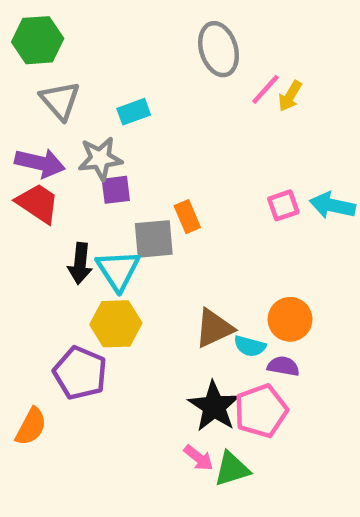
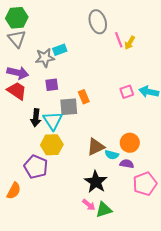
pink line: (265, 89) -> (119, 40), turned -63
gray triangle: (60, 100) -> (17, 39), moved
gray star: (100, 159) -> (45, 58), moved
pink pentagon: (261, 411) -> (145, 184), moved

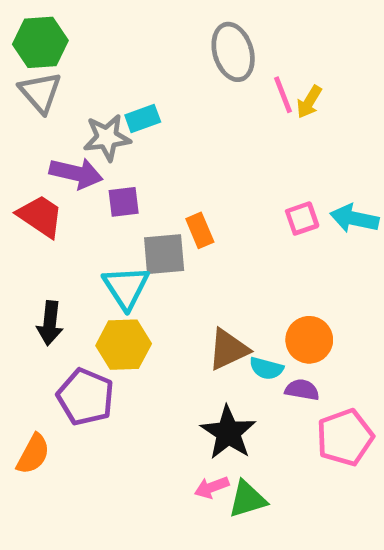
purple arrow: (18, 73) -> (76, 173), moved
black arrow: (36, 118) -> (50, 323), moved
pink arrow: (89, 205) -> (212, 487), turned 120

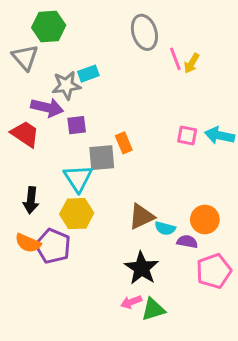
green hexagon: (40, 42) -> (49, 26), moved
pink square: (302, 218) -> (187, 135), turned 30
orange circle: (309, 340) -> (205, 219), moved
orange semicircle: (33, 454) -> (28, 243), moved, turned 85

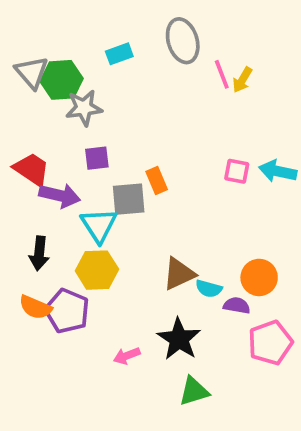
green hexagon: (49, 26) -> (62, 80), moved
cyan rectangle: (88, 74) -> (119, 54), moved
purple arrow: (47, 107) -> (60, 195), moved
pink arrow: (131, 302) -> (127, 356), moved

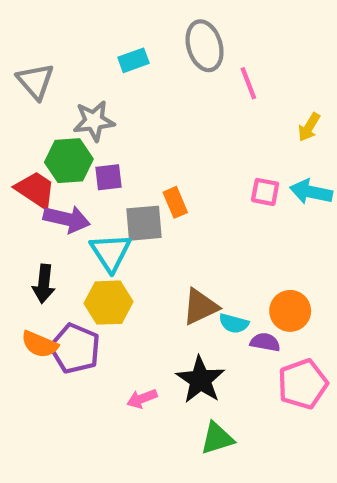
green hexagon: (62, 80) -> (69, 161), moved
yellow arrow: (242, 80) -> (309, 127), moved

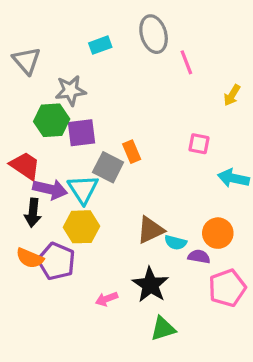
purple square: (108, 177) -> (81, 133), size x1.4
red trapezoid: (35, 190) -> (25, 166), moved
cyan arrow: (311, 192) -> (233, 178), moved
purple arrow: (67, 219) -> (50, 189), moved
gray square: (144, 223) -> (108, 167), turned 32

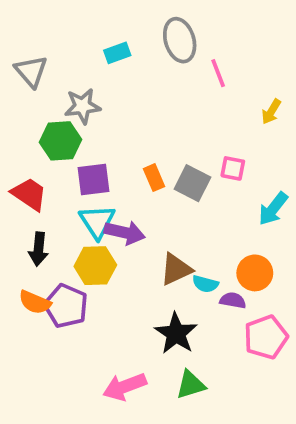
purple square: (81, 133) -> (93, 179), moved
gray square: (108, 167) -> (192, 183), moved
cyan arrow: (233, 178) -> (273, 209), turned -64
purple arrow: (50, 189) -> (125, 233), moved
pink arrow: (107, 299) -> (125, 387), moved, size x1.6

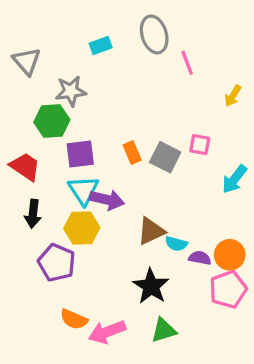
orange circle: (255, 273) -> (230, 255), moved
orange semicircle: (35, 302) -> (74, 319), moved

